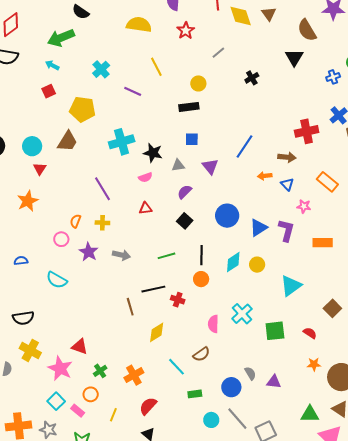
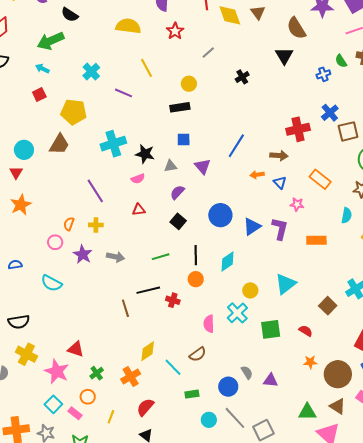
red triangle: (40, 169) -> (16, 173), moved
yellow circle: (257, 265) -> (250, 290), moved
yellow diamond: (157, 332) -> (148, 351), moved

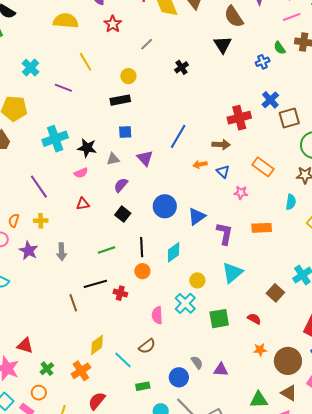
purple L-shape: (280, 229) -> (225, 234), moved
gray arrow: (116, 257) -> (62, 252), turned 78

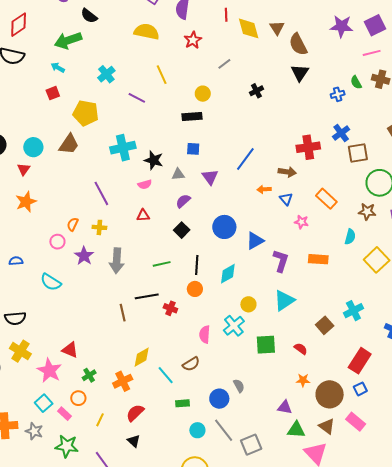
brown semicircle: (234, 17) -> (298, 44), moved
gray arrow: (62, 252) -> (117, 261), size x1.4
purple triangle: (221, 370) -> (285, 407), moved

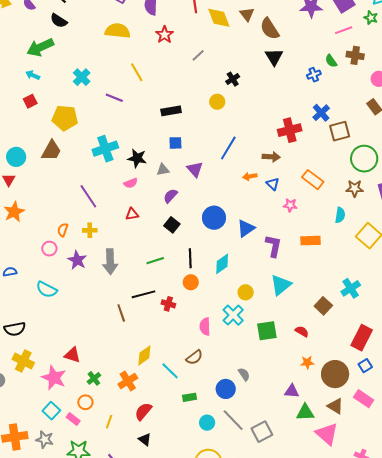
yellow circle: (203, 94) -> (217, 102), moved

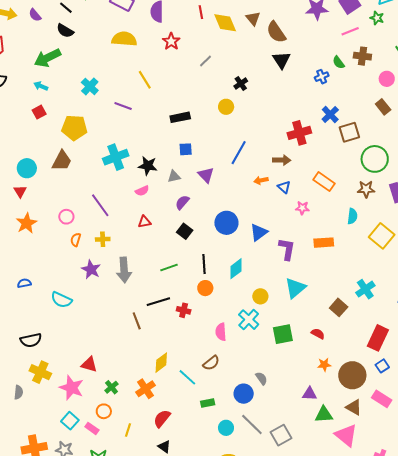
pink circle: (49, 249) -> (66, 217), moved

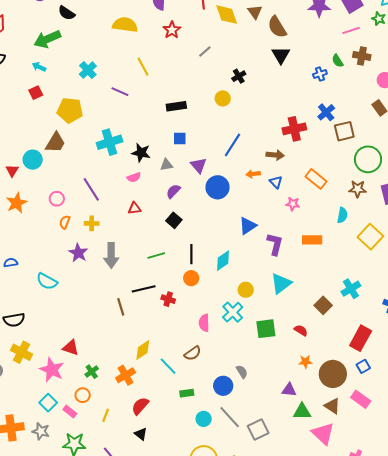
cyan circle: (27, 168) -> (33, 160), moved
blue circle: (226, 223) -> (218, 187), moved

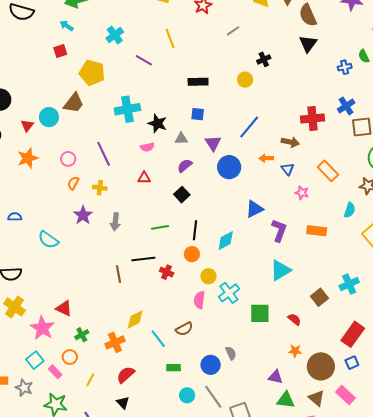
gray arrow: (111, 255) -> (115, 222), size x0.7
yellow circle: (246, 290) -> (208, 276), moved

